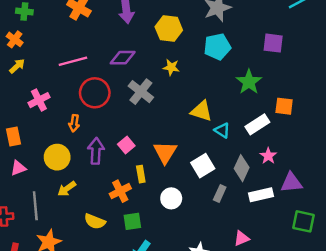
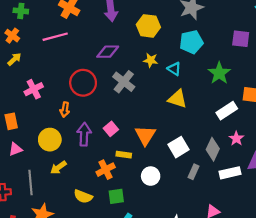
pink line: (73, 61) -> (55, 37), moved
cyan triangle: (222, 130) -> (174, 69), moved
yellow rectangle: (141, 174) -> (124, 155), turned -72

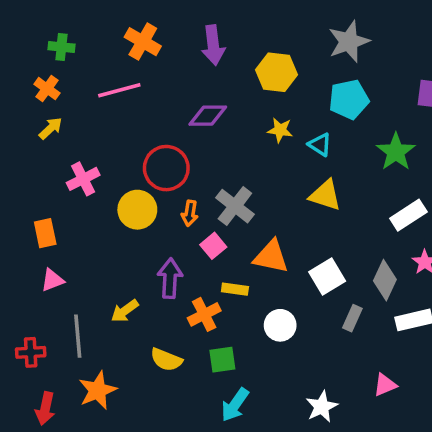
gray cross: (124, 82) -> (235, 206), moved
orange arrow: (65, 110) -> (190, 213), moved
purple arrow: (84, 134) -> (170, 278), moved
orange triangle: (145, 135) -> (271, 257), turned -50
yellow circle: (50, 140) -> (137, 210), moved

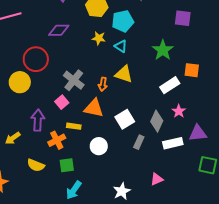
cyan pentagon: (349, 99) -> (123, 21), moved
orange arrow: (190, 213) -> (103, 84), moved

